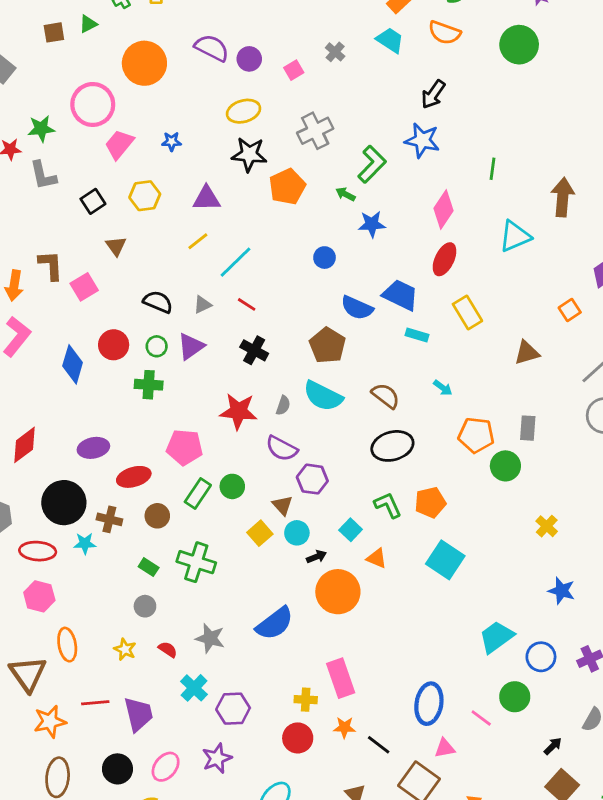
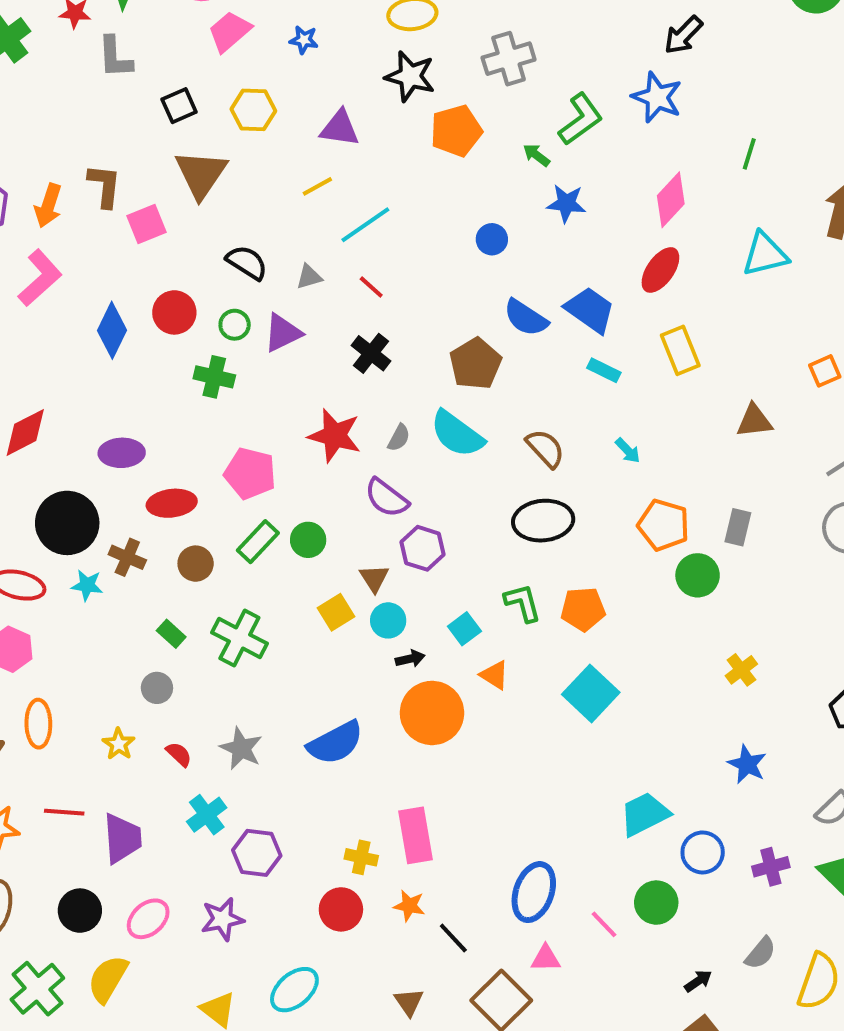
brown triangle: (116, 246) -> (201, 174), size x1.8

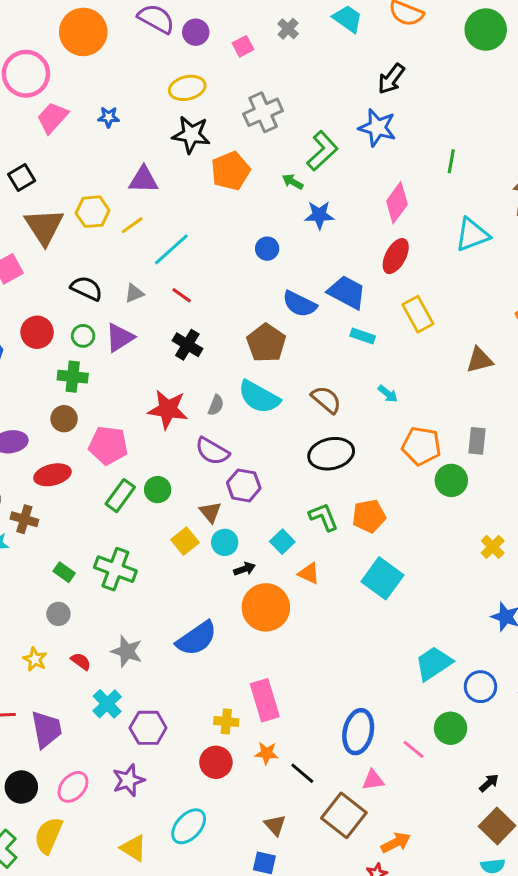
yellow hexagon: (253, 110) -> (93, 212), moved
brown circle: (196, 564) -> (64, 419), moved

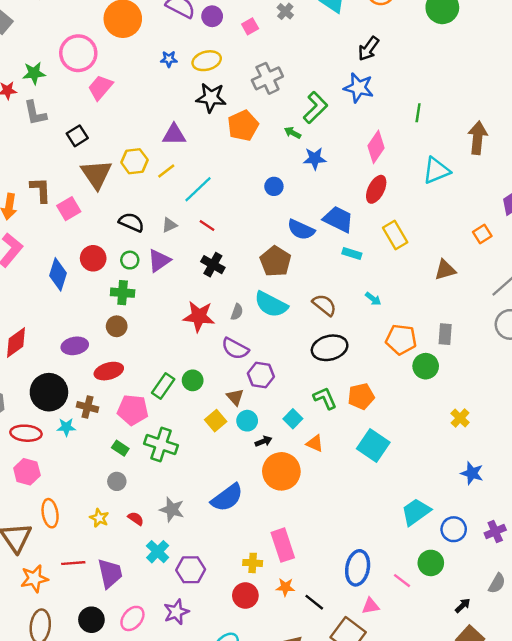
blue star: (109, 117) -> (169, 59), moved
pink pentagon: (108, 445) -> (133, 410), moved

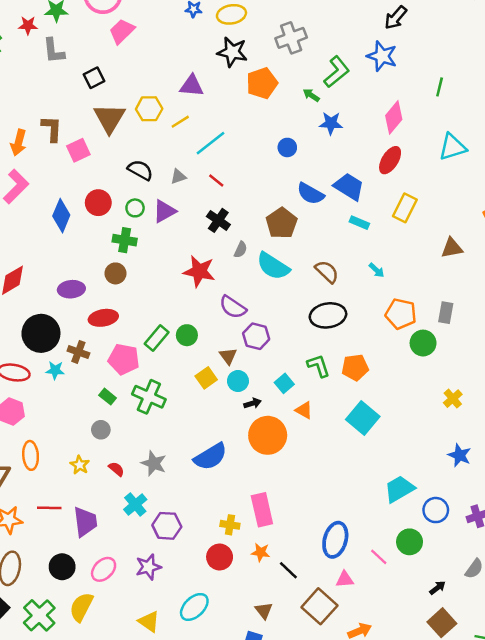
yellow rectangle: (395, 235) -> (405, 208), turned 52
gray semicircle: (237, 312) -> (241, 250), moved

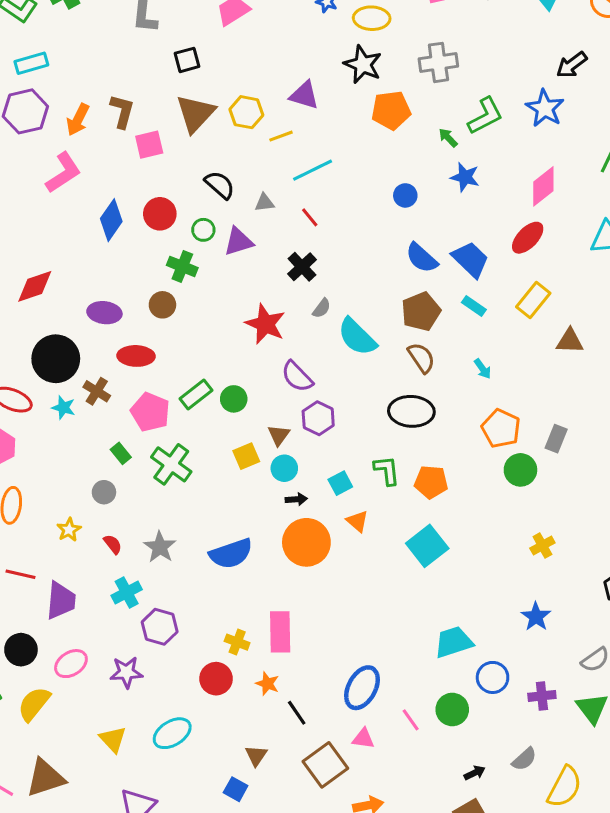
brown pentagon: (282, 223) -> (421, 312), moved
brown triangle: (452, 248) -> (570, 341), moved

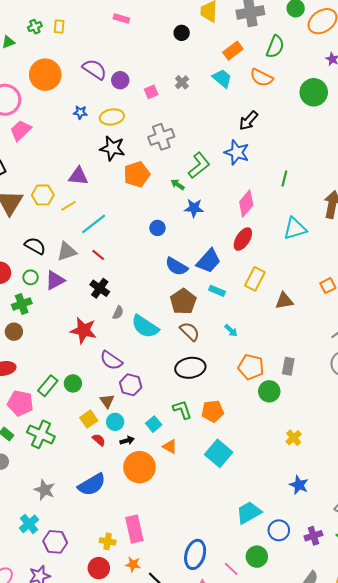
gray triangle: (264, 203) -> (67, 251), size x1.5
blue trapezoid: (471, 259) -> (209, 261), turned 100
green cross: (182, 266) -> (22, 304), turned -30
red semicircle: (113, 544) -> (99, 440), moved

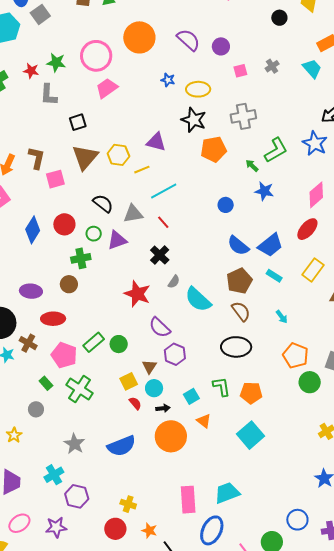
purple circle: (120, 80) -> (221, 46), moved
cyan trapezoid: (249, 513) -> (227, 493), moved
pink rectangle: (134, 529) -> (188, 500), moved

